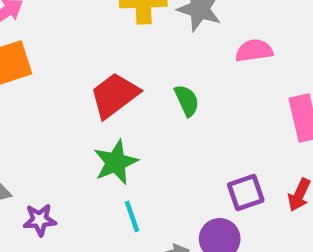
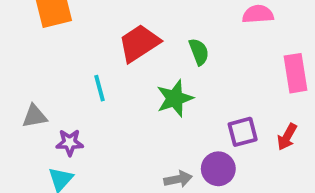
green star: (116, 162) -> (175, 98), moved
cyan line: (132, 216) -> (99, 88), moved

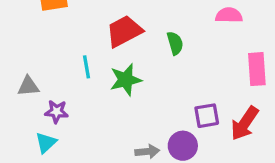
green star: (175, 98) -> (126, 80), moved
red arrow: (287, 137) -> (245, 123), size x1.5

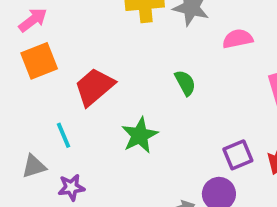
red trapezoid: (124, 31) -> (94, 87), moved
cyan line: (86, 67) -> (64, 135), moved

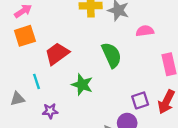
green semicircle: (185, 83) -> (112, 55), size x1.6
green star: (140, 135) -> (82, 85), turned -30
purple star: (71, 187) -> (50, 111), moved

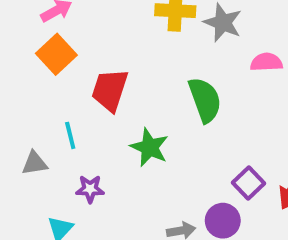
orange square: (25, 36) -> (56, 54), turned -30
red trapezoid: (57, 54) -> (110, 90), turned -40
purple square: (140, 100) -> (248, 183), turned -30

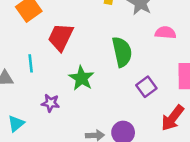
purple square: (248, 183) -> (146, 87), moved
purple star: (90, 189) -> (50, 103), moved

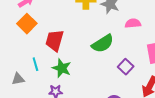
green semicircle: (122, 52) -> (103, 44), turned 80
green star: (82, 78) -> (62, 68), moved

